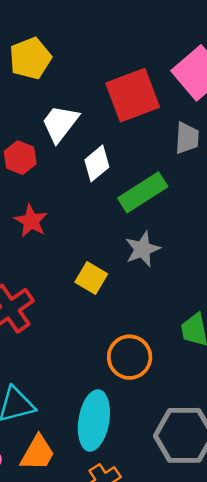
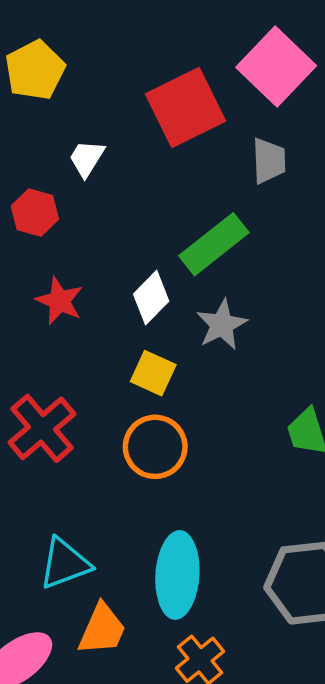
white trapezoid: (60, 123) -> (87, 158), size x0.7
white diamond: (97, 163) -> (151, 298), moved
orange circle: (130, 357) -> (155, 447), moved

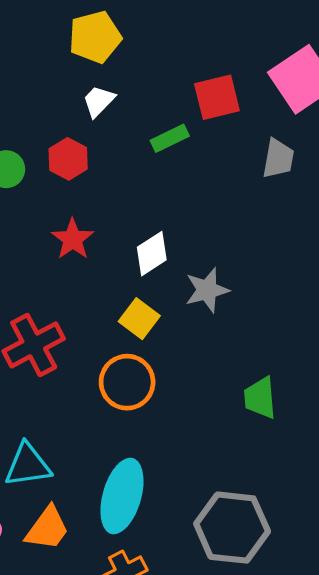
red square: (186, 108) -> (217, 97), size x0.7
white trapezoid: (87, 158) -> (99, 101), moved
green rectangle: (214, 244) -> (170, 138), moved, size x0.6

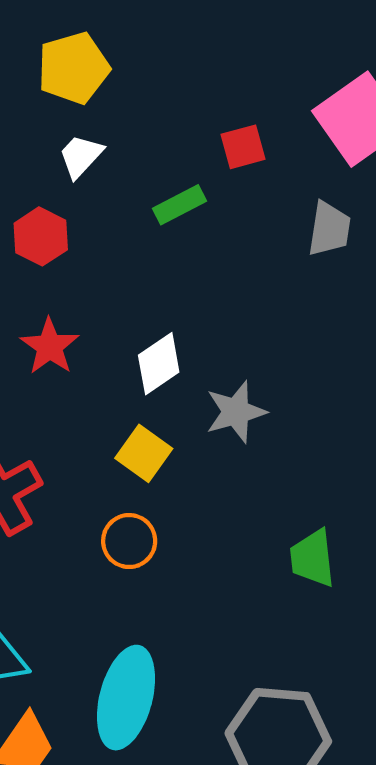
red square: (217, 97) -> (243, 147), size x0.7
orange circle: (127, 382) -> (129, 541), size x0.7

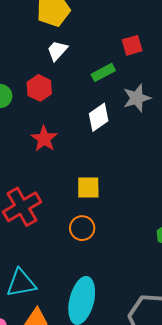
white diamond: (159, 364) -> (99, 117), moved
gray star: (236, 412) -> (137, 98), moved
yellow square: (144, 453) -> (88, 188), turned -35

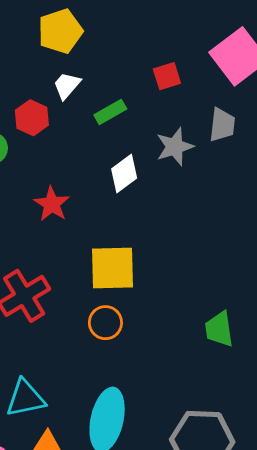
green rectangle: (103, 72) -> (110, 112), moved
red hexagon: (39, 88) -> (32, 118), moved
yellow square: (88, 188) -> (113, 268), size x1.5

